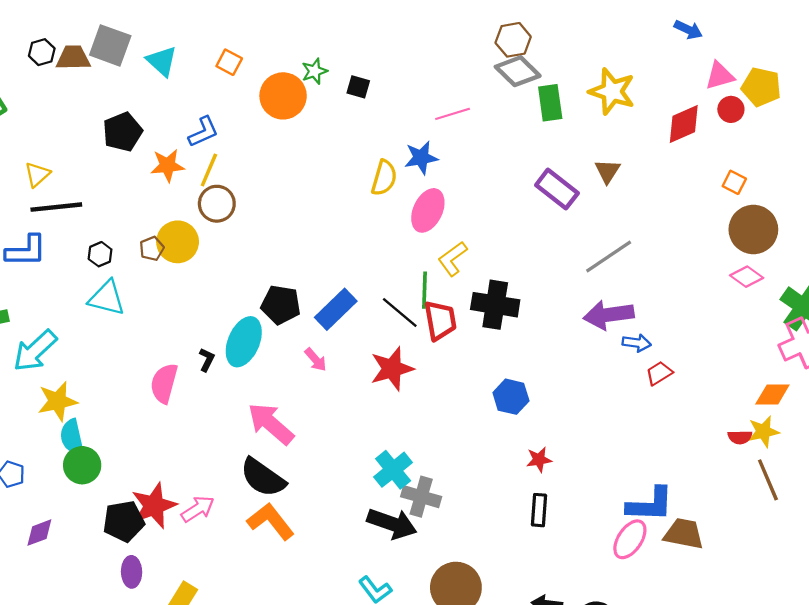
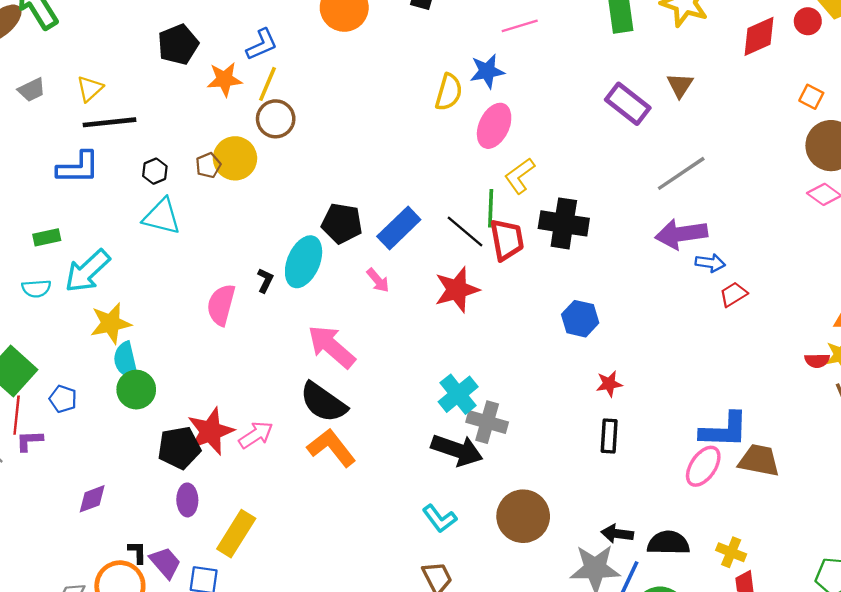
purple diamond: (39, 533) -> (92, 499), moved

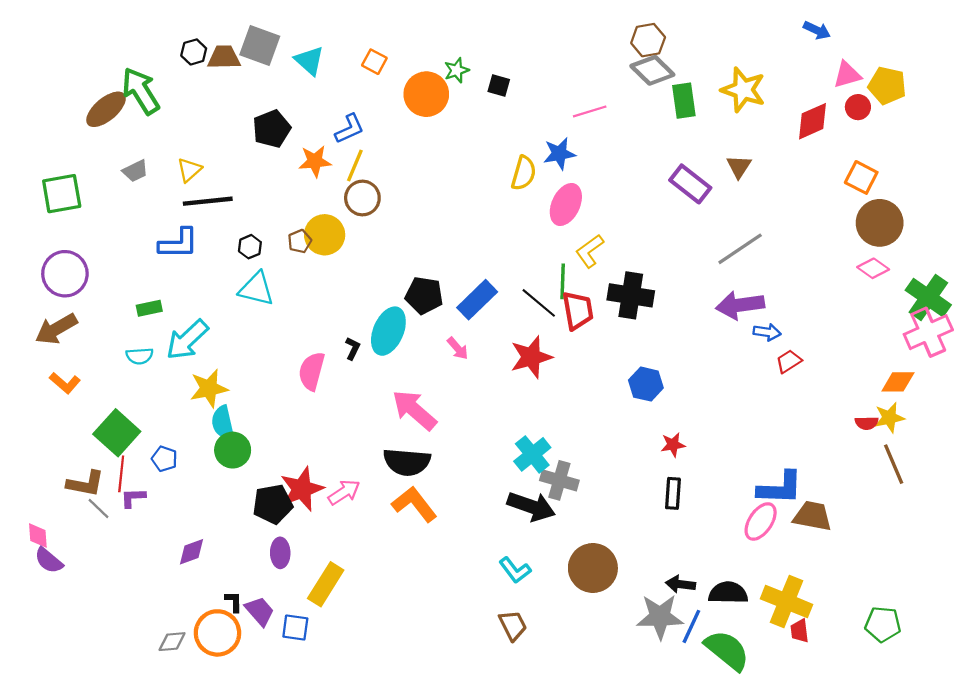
orange square: (811, 97) -> (861, 177), size x1.4
black semicircle: (323, 402) -> (407, 462), turned -30
yellow cross: (731, 552) -> (787, 602), size x1.8

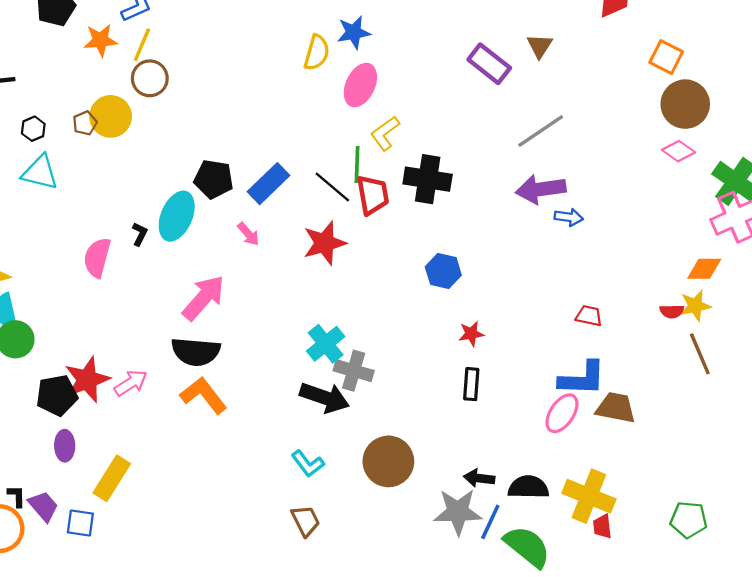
red trapezoid: (789, 361) -> (589, 316), moved, turned 44
pink arrow: (414, 410) -> (204, 298), turned 90

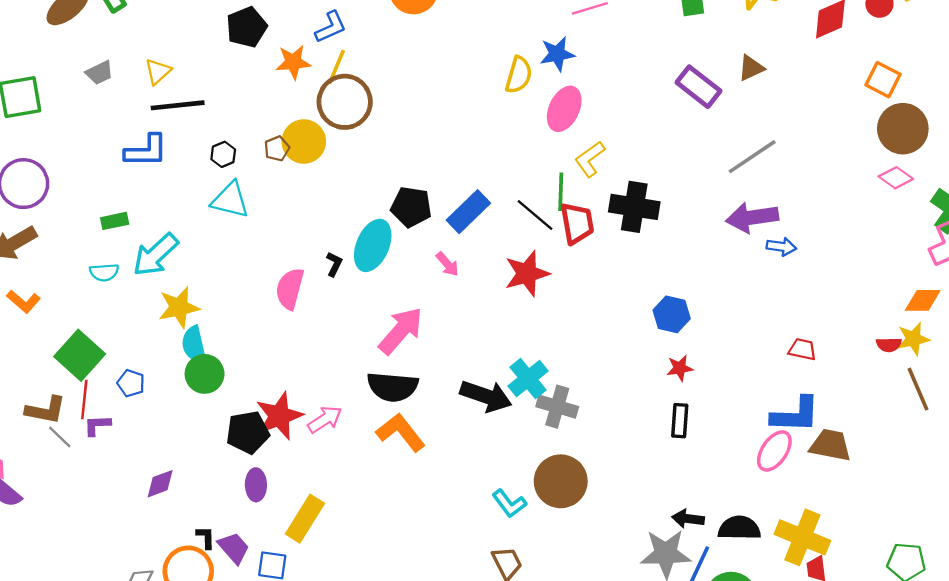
brown triangle: (540, 46) -> (751, 68), turned 32
brown circle: (150, 78) -> (345, 102), size x1.4
blue hexagon: (443, 271) -> (672, 314), moved
black arrow: (325, 398) -> (486, 396), moved
brown circle: (388, 461) -> (561, 481), moved

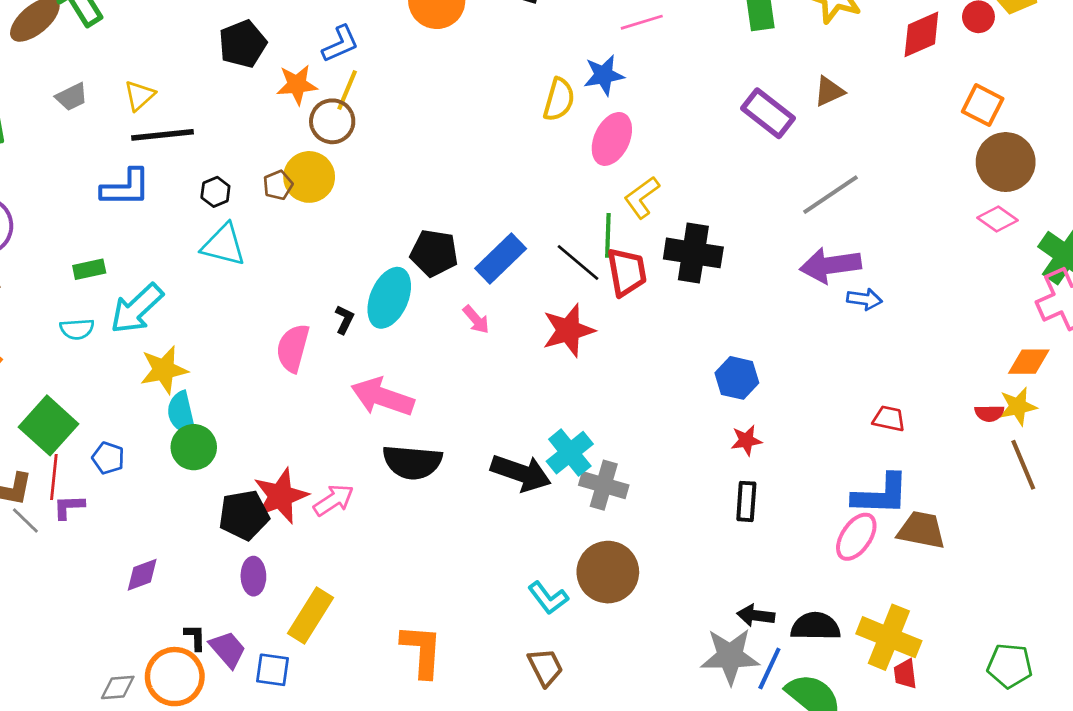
brown circle: (345, 102) -> (332, 121), moved, size x0.7
pink arrow: (401, 331) -> (382, 397), moved, turned -112
orange L-shape: (401, 432) -> (422, 651), moved, turned 42

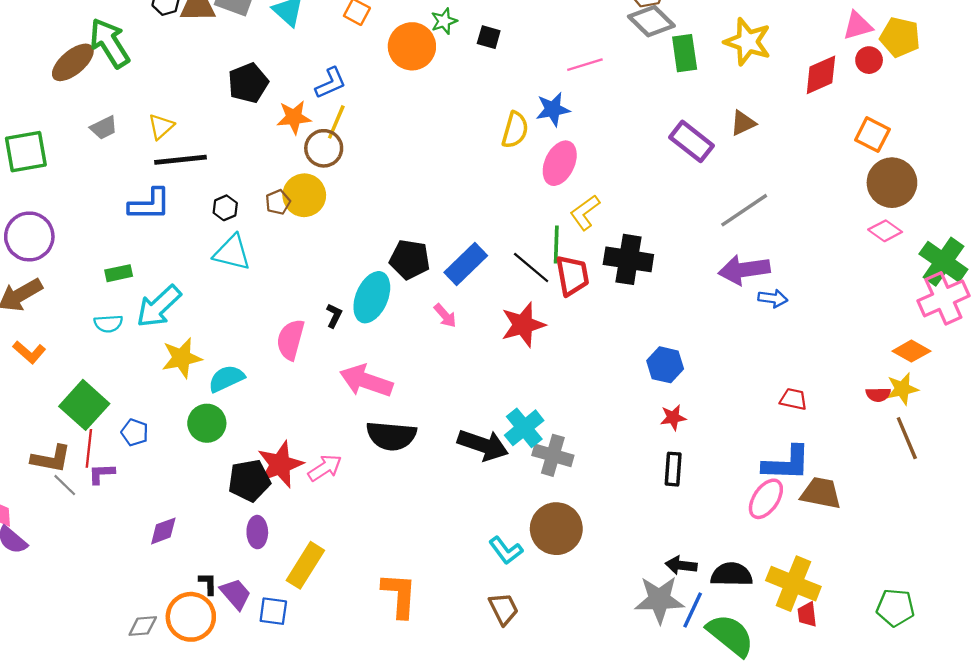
orange diamond: (1029, 362) -> (911, 351), turned 30
cyan semicircle: (182, 413) -> (226, 379), moved, turned 78

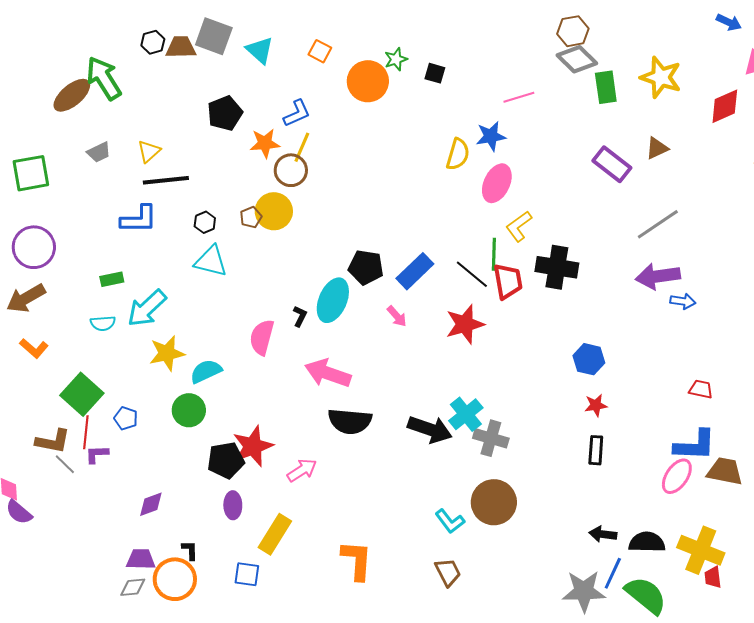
pink arrow: (325, 468) -> (302, 470), moved
purple trapezoid: (236, 594) -> (141, 559), moved, turned -48
gray star: (659, 600) -> (584, 591), moved

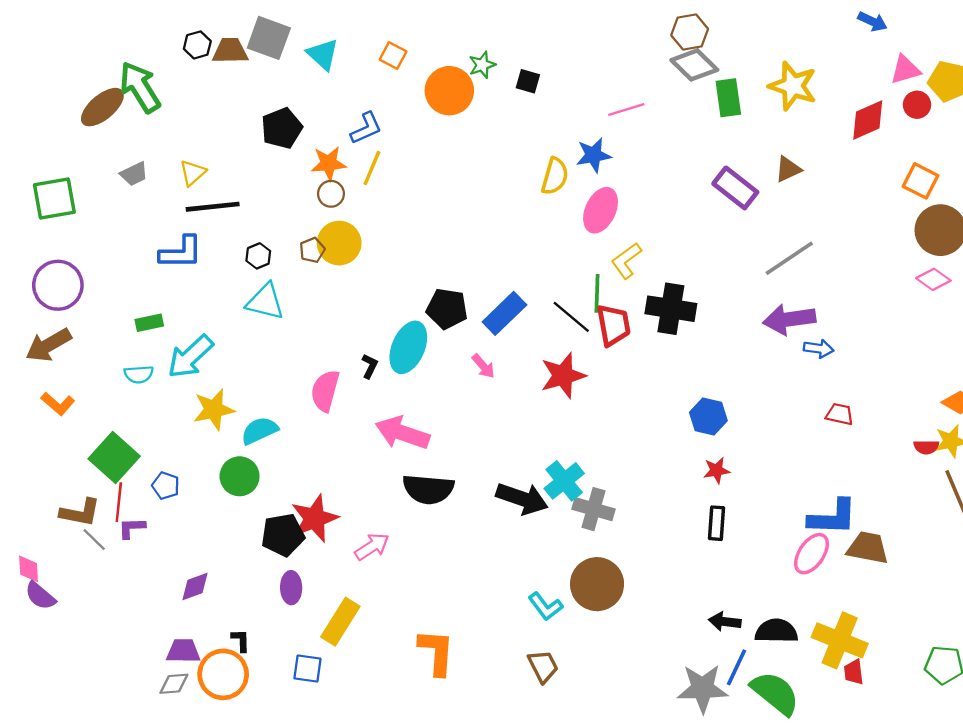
brown circle: (291, 170) -> (331, 194), moved, size x0.7
red trapezoid: (701, 389) -> (840, 414), moved

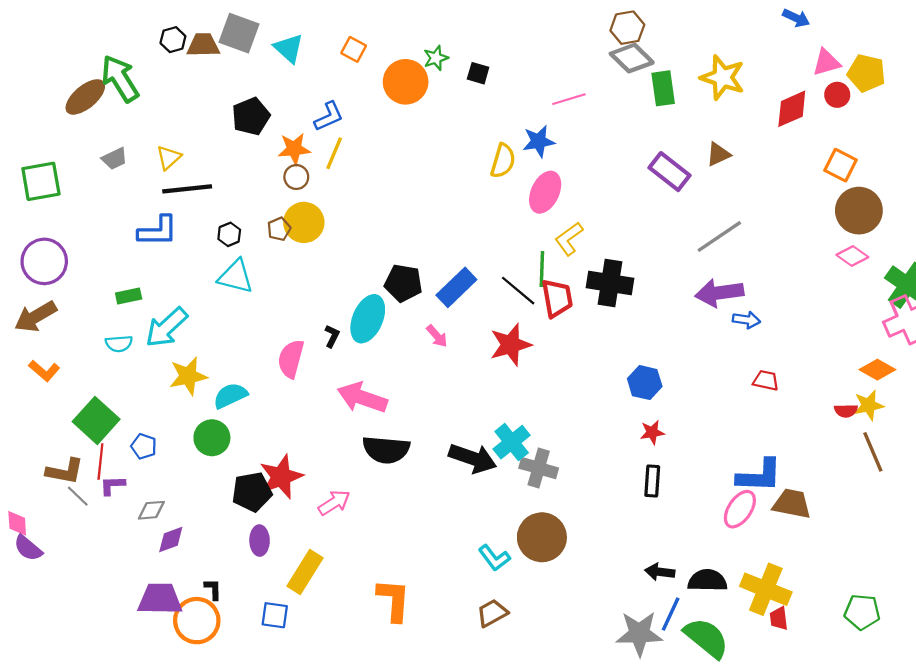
purple trapezoid: (183, 651) -> (160, 599), size x1.4
brown trapezoid: (543, 666) -> (492, 613), turned -92
gray diamond: (174, 684) -> (151, 510), moved

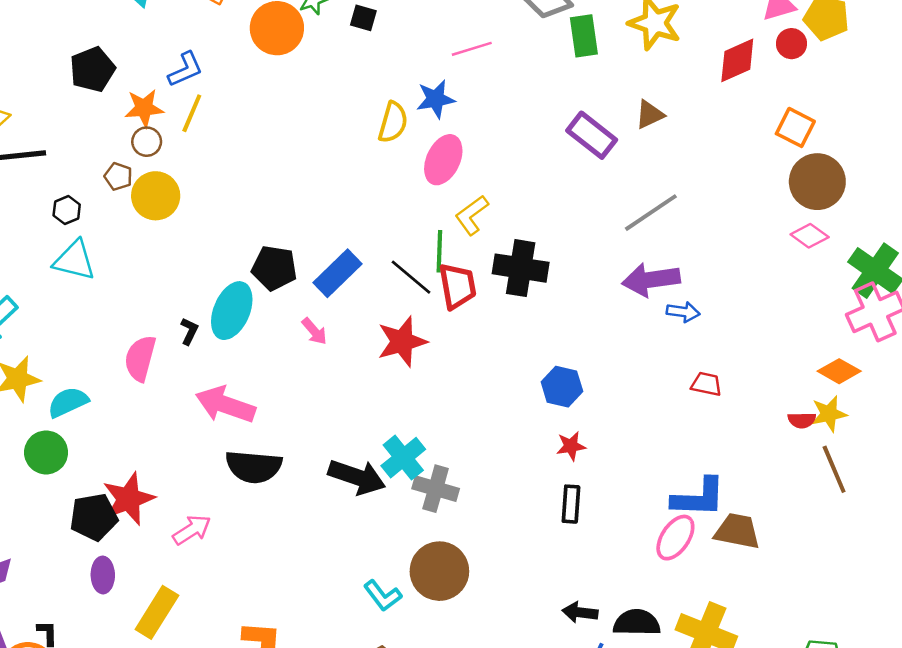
brown pentagon: (279, 229) -> (118, 176), moved, turned -30

